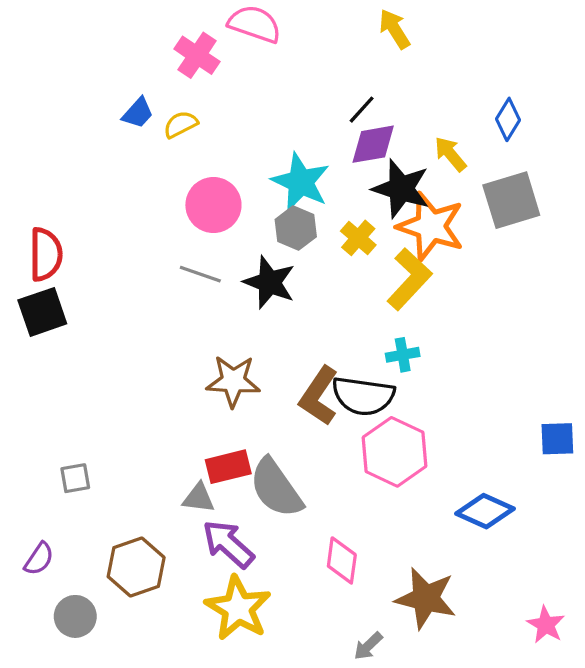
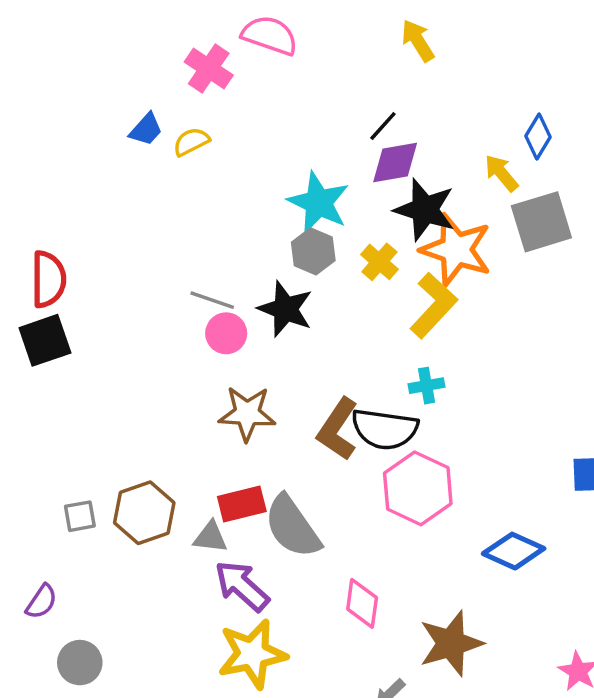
yellow arrow: (450, 154) -> (501, 173), moved
pink circle: (213, 205) -> (226, 333), moved, size x0.7
brown hexagon: (136, 567) -> (144, 513), moved
brown star: (426, 598) -> (451, 643), turned -30
yellow star: (238, 608) -> (252, 654), turned 30

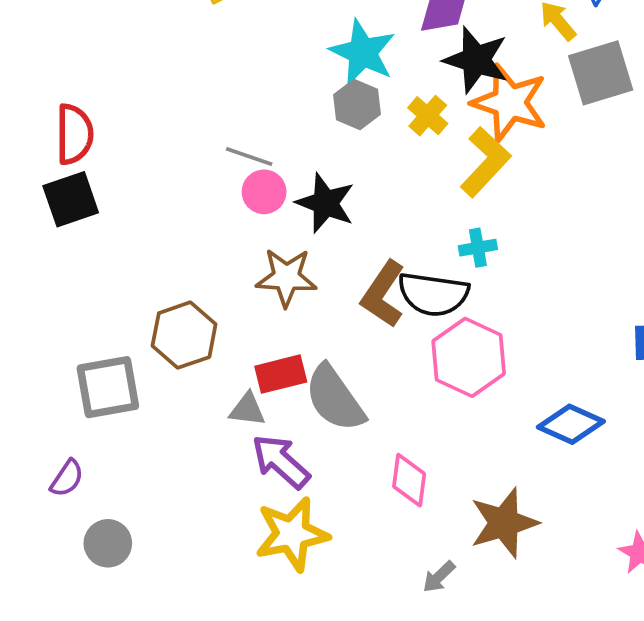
black star: (285, 309) -> (325, 203), moved
brown hexagon: (144, 513) -> (184, 335), moved
gray square: (80, 516) -> (108, 387), size x1.8

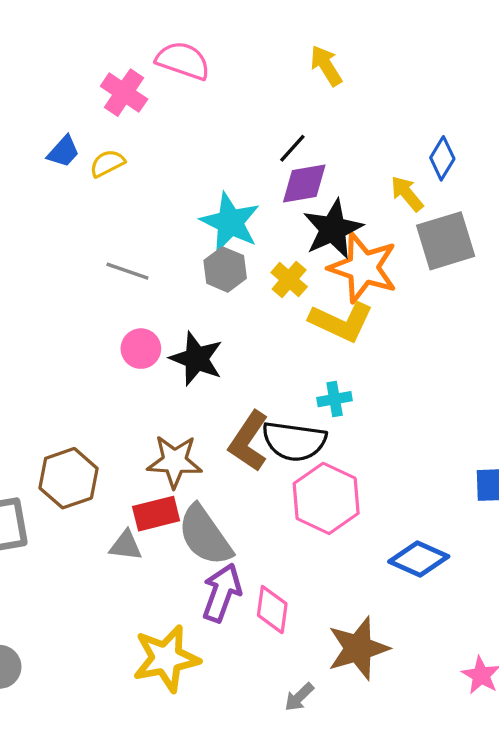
black star: (476, 60) -> (333, 229), turned 30
gray line: (249, 157) -> (127, 271), moved
yellow L-shape: (485, 162) -> (341, 322), turned 72
brown star: (286, 277) -> (175, 461), moved
purple arrow: (281, 461) -> (222, 593), moved, turned 68

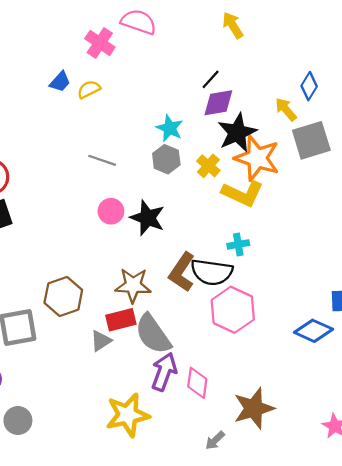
cyan star: (230, 222) -> (170, 128), size x0.7
gray triangle: (126, 546) -> (101, 341), turned -40
blue diamond: (419, 559) -> (314, 331), moved

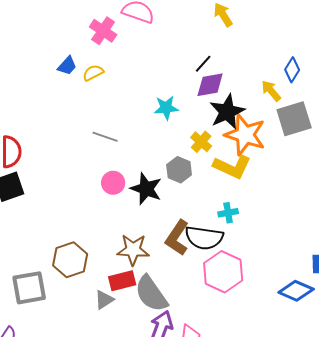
cyan star: (170, 128) -> (166, 108), turned -30
gray hexagon: (166, 159) -> (179, 170), moved

